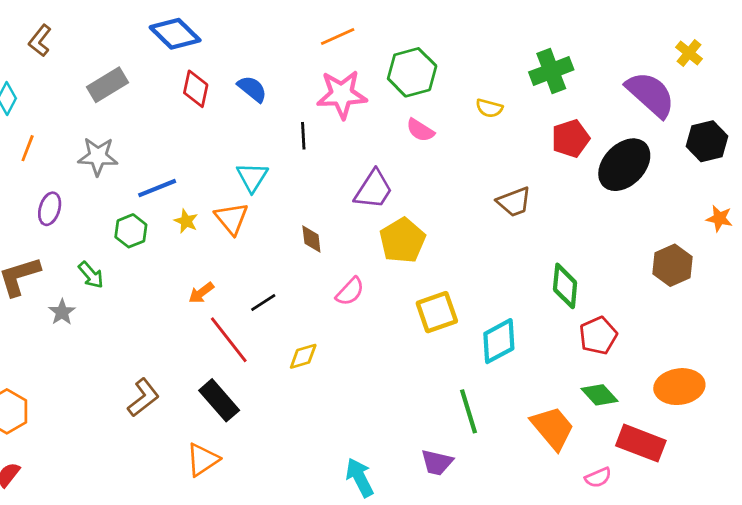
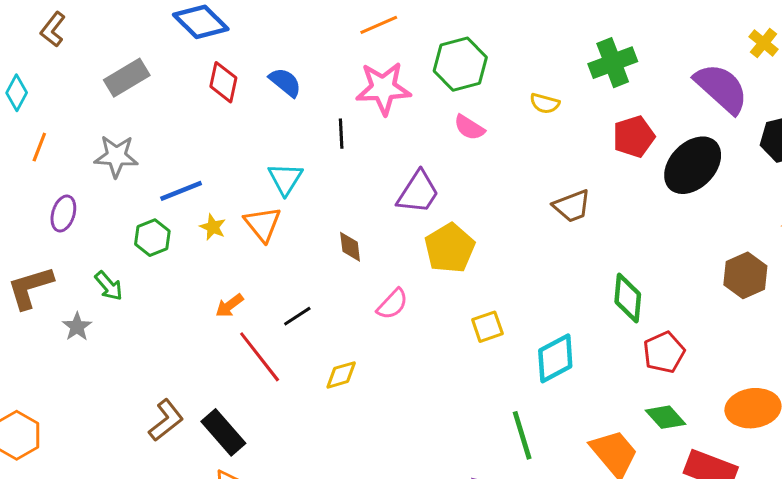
yellow square: (437, 312) -> (487, 327), size x0.7
black rectangle: (219, 400) -> (223, 432), moved

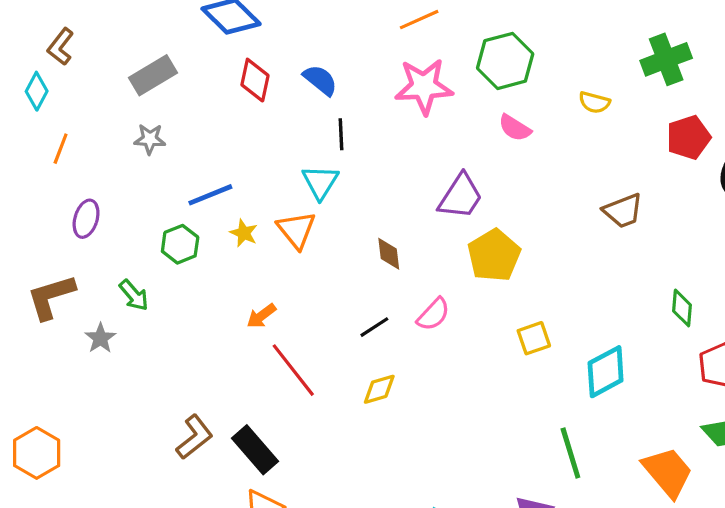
brown L-shape: (53, 29) -> (61, 47), moved
black line: (341, 134) -> (341, 134), moved
gray star: (116, 156) -> (150, 139), moved, size x0.7
green diamond: (628, 298) -> (682, 308), size x0.7
black line: (297, 316) -> (374, 327), moved

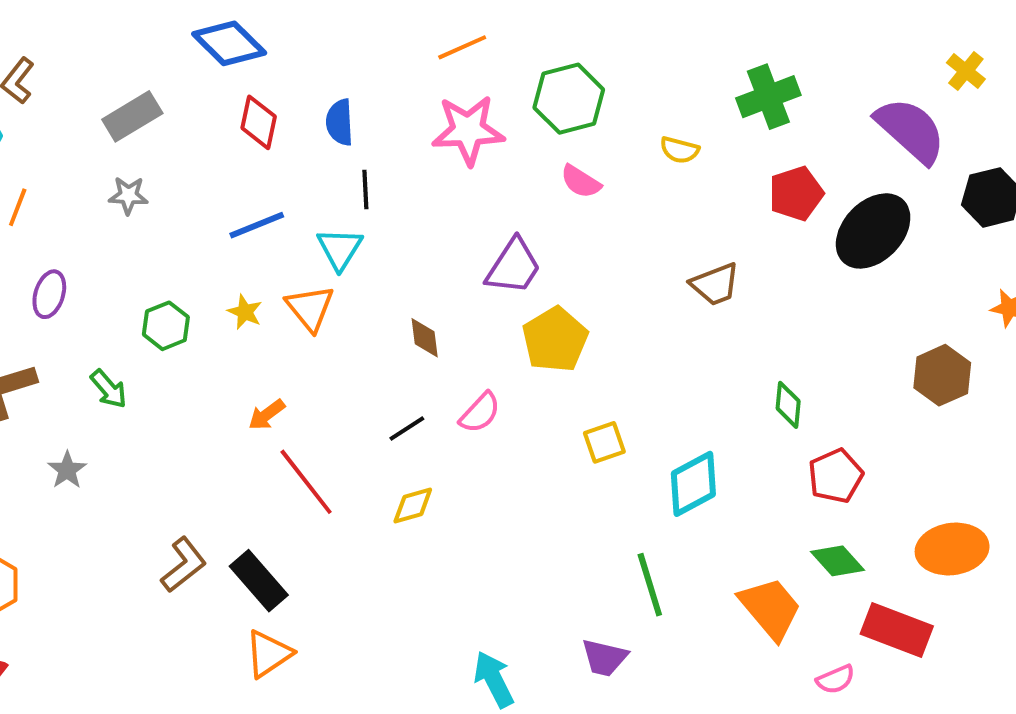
blue semicircle: (320, 80) -> (340, 122), turned -132
blue line: (210, 195) -> (257, 225), moved
gray star: (100, 338) -> (67, 470), moved

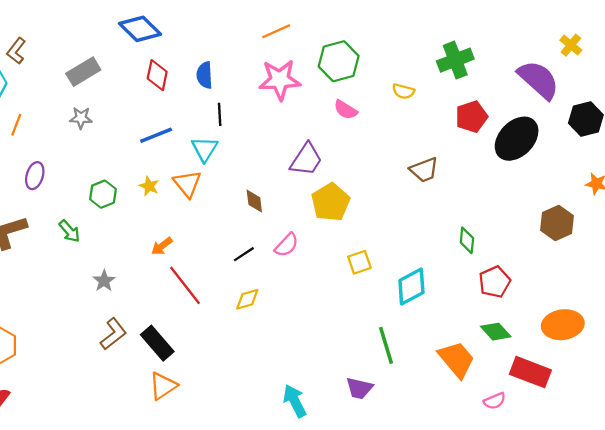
gray star: (67, 470) -> (104, 281), moved

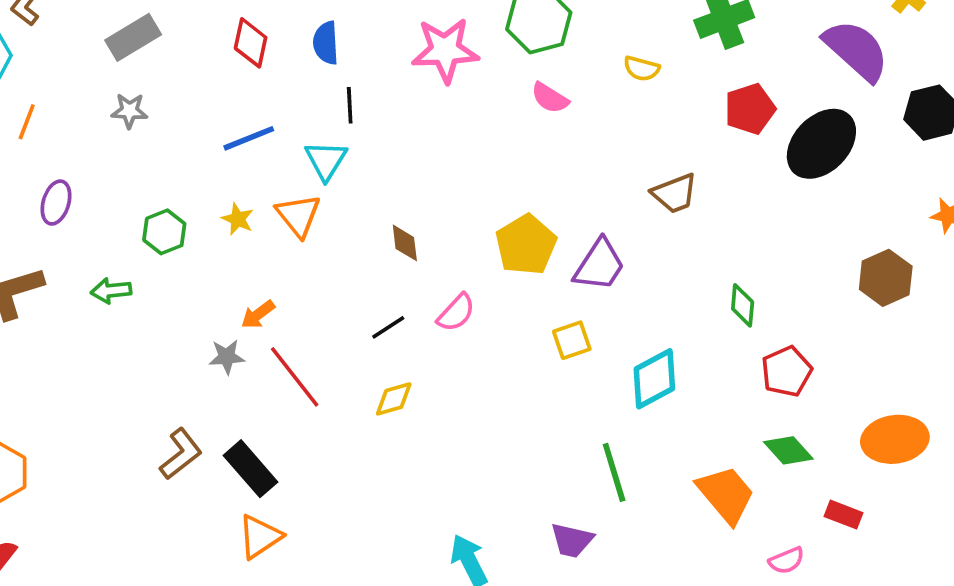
purple trapezoid: (306, 159) -> (599, 265), moved
green arrow: (69, 231) -> (111, 291), turned 125
gray star: (104, 281) -> (227, 357), moved, turned 30
red rectangle: (530, 372) -> (843, 515), size x0.6

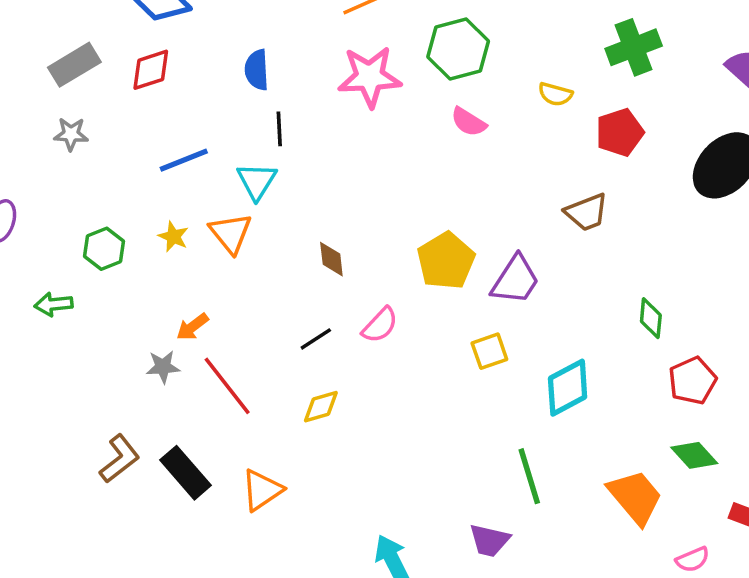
red diamond: (251, 43) -> (151, 70), moved, turned 60
red pentagon: (750, 109) -> (620, 132), moved
orange triangle: (260, 537) -> (262, 490), moved

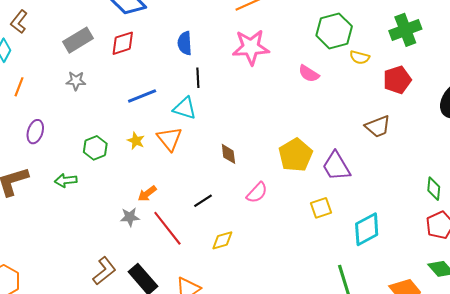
green hexagon: (458, 49) -> (334, 31), moved
cyan triangle: (257, 181) -> (185, 108), turned -45
purple trapezoid: (515, 280) -> (336, 166), turned 116
green diamond: (651, 318) -> (434, 189), moved
black line: (316, 339) -> (203, 201), moved

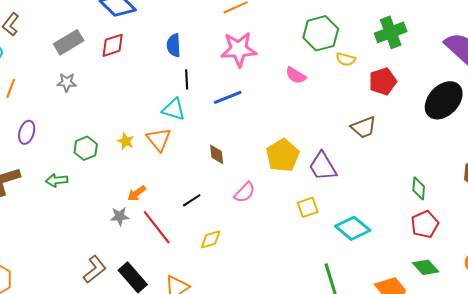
blue line: (142, 96) -> (228, 97), moved
cyan diamond: (367, 229) -> (353, 228), turned 68

